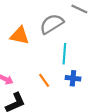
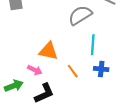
orange triangle: (20, 36) -> (48, 51), moved

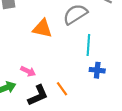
orange triangle: (48, 51) -> (42, 29), moved
orange line: (73, 71) -> (62, 89), moved

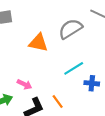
cyan line: (88, 45) -> (74, 68), moved, turned 54

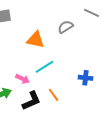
gray semicircle: (70, 29) -> (65, 27), size x0.7
cyan line: (74, 68) -> (44, 67), moved

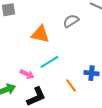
orange line: (53, 95) -> (71, 85), moved

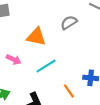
pink arrow: (27, 74) -> (14, 59), moved

